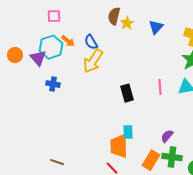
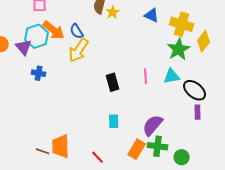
blue triangle: (156, 27) -> (152, 15), moved, turned -49
orange arrow: (68, 41) -> (54, 30), size x1.6
purple semicircle: (167, 136) -> (153, 125), size x1.6
orange trapezoid: (119, 146) -> (61, 146), moved

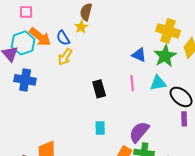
yellow star: (113, 12) -> (81, 27), moved
blue triangle: (152, 15) -> (139, 55), moved
yellow arrow: (79, 50) -> (65, 57), size x0.7
blue cross: (39, 73) -> (25, 80), size x1.5

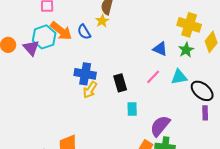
green star: (165, 56) -> (186, 50), size x0.7
yellow arrow: (65, 57) -> (90, 90), moved
blue cross: (25, 80) -> (85, 74), moved
pink line: (132, 83) -> (153, 77), turned 49
cyan rectangle: (100, 128) -> (132, 109), moved

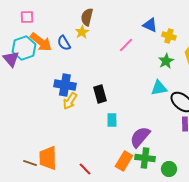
yellow cross: (189, 25) -> (169, 36), size x0.6
blue triangle: (160, 49) -> (150, 25), moved
pink line: (153, 77) -> (126, 45), moved

